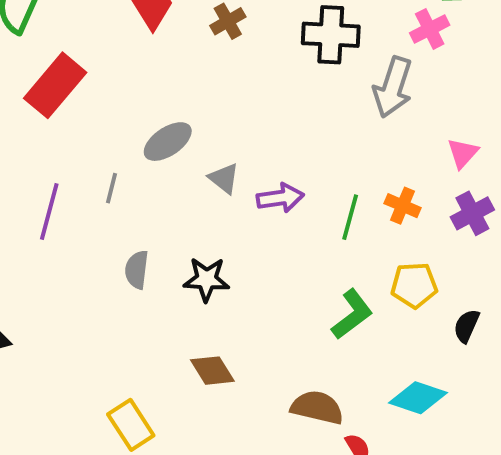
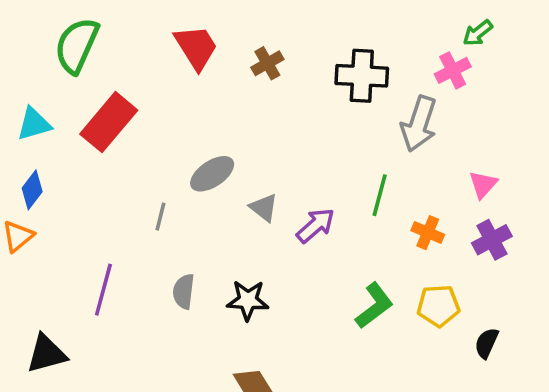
purple arrow: (280, 198) -> (315, 225), turned -33
purple line: (49, 211) -> (103, 290), moved
green line: (350, 217) -> (380, 195), moved
green L-shape: (352, 314) -> (374, 306), moved

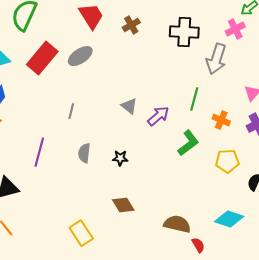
gray ellipse: (212, 174) -> (80, 56), moved
black star: (248, 300) -> (120, 158), size x0.7
green L-shape: (374, 306) -> (188, 143), moved

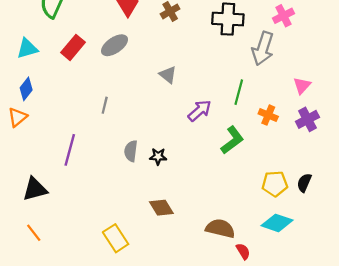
red rectangle: (42, 58) -> (73, 47), size x0.7
gray triangle: (129, 106) -> (168, 75), moved
gray semicircle: (84, 153) -> (131, 151), moved
yellow pentagon: (227, 161) -> (275, 184), moved

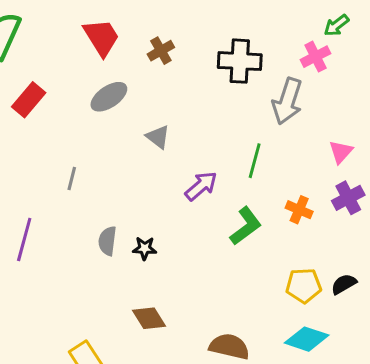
gray ellipse: (114, 45) -> (109, 97), moved
orange cross: (268, 115) -> (299, 210), moved
black semicircle: (304, 183) -> (344, 284), turned 36

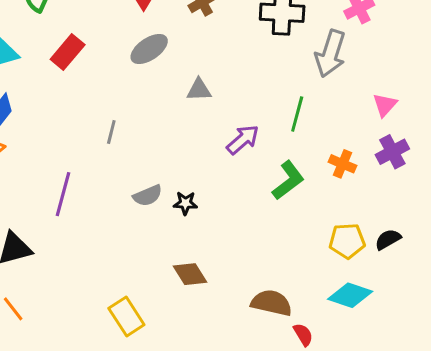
gray triangle: (158, 137) -> (199, 90), turned -40
gray semicircle: (107, 241) -> (148, 196), turned -120

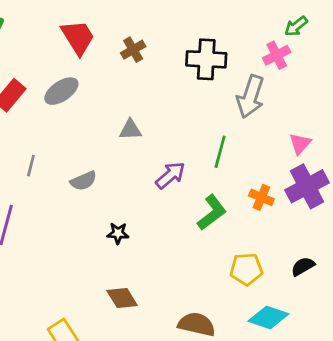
gray ellipse: (149, 49) -> (61, 91), moved
gray line: (111, 132) -> (31, 166), moved
purple cross: (392, 152) -> (307, 186), size x1.4
gray semicircle: (148, 196) -> (83, 181), moved
yellow pentagon: (347, 241) -> (246, 269), moved

